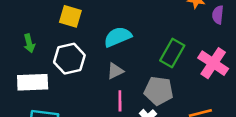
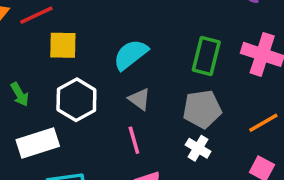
gray triangle: (115, 71) -> (140, 99), turned -42
pink line: (120, 101) -> (134, 140), moved

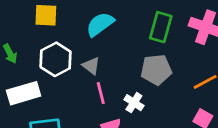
gray triangle: (140, 99) -> (91, 66), moved
white cross: (198, 148) -> (134, 103), moved

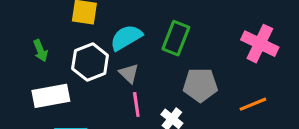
cyan semicircle: (100, 24) -> (126, 38), moved
green rectangle: (161, 27) -> (176, 38), moved

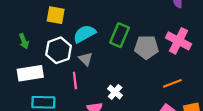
gray pentagon: (200, 85) -> (146, 47), moved
pink line: (136, 105) -> (75, 81), moved

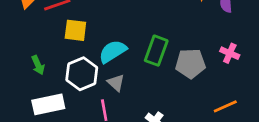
pink cross: (178, 41) -> (230, 53), size x0.6

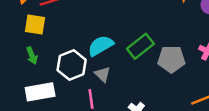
yellow square: (75, 30) -> (35, 25), moved
green rectangle: (156, 51) -> (140, 46), turned 30

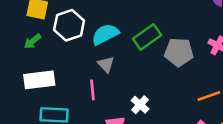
green arrow: (32, 56) -> (33, 41), turned 70
white hexagon: (72, 65) -> (69, 25), moved

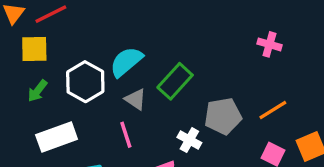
white hexagon: (69, 25) -> (85, 82), moved
green rectangle: (147, 37) -> (175, 81), moved
gray pentagon: (179, 52) -> (223, 116), moved

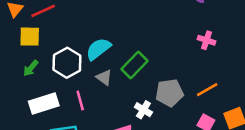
pink line: (126, 135) -> (80, 101), moved

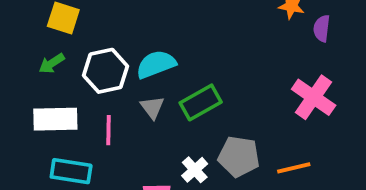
pink cross: (207, 40) -> (314, 97), size x1.6

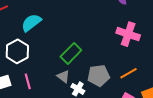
cyan semicircle: (156, 64) -> (31, 23), moved
gray triangle: (152, 107) -> (63, 76), moved

